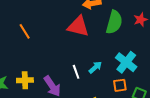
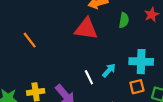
green semicircle: (114, 22) -> (124, 20), size x0.6
cyan cross: (126, 62) -> (141, 62), turned -30

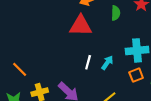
orange line: (30, 40) -> (20, 69), moved
white line: (89, 77) -> (88, 62), moved, turned 48

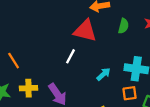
white line: (88, 62) -> (71, 56), moved

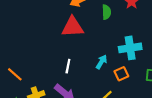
white line: (71, 56) -> (68, 66), moved
orange square: (130, 93) -> (121, 74), moved

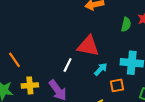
green semicircle: (107, 12) -> (126, 24), moved
red triangle: (73, 27) -> (88, 46), moved

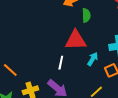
green semicircle: (126, 24) -> (86, 15), moved

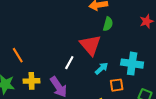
red triangle: (76, 40) -> (90, 45), turned 35

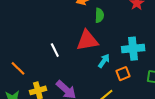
red triangle: (90, 45) -> (87, 41), turned -45
white line: (69, 63) -> (55, 50), moved, turned -40

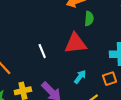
cyan arrow: (104, 61) -> (80, 77), moved

